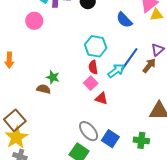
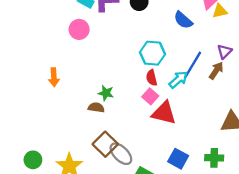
red triangle: (101, 98) -> (164, 113), size x1.6
brown square: (15, 120) -> (105, 144), moved
gray ellipse: (89, 131) -> (121, 154), moved

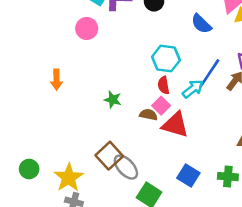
brown semicircle: (96, 107) -> (148, 115), moved

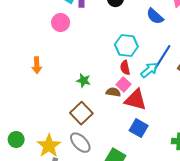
brown square: (109, 156) -> (81, 113), moved
gray ellipse: (126, 167) -> (80, 143), moved
blue square: (188, 176) -> (139, 128), moved

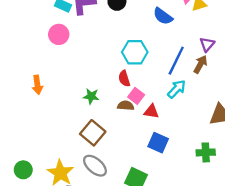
red semicircle: (125, 68) -> (124, 79), moved
cyan arrow: (149, 70) -> (177, 89), moved
red triangle: (136, 100) -> (151, 112), size x0.6

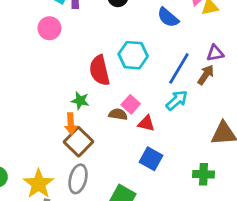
purple triangle: (207, 44) -> (215, 53), turned 35
red semicircle: (124, 79) -> (100, 70), moved, size x1.6
orange arrow: (37, 85) -> (71, 124), moved
gray ellipse: (95, 166) -> (78, 179), turned 60

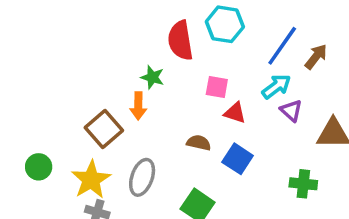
purple triangle: (215, 53) -> (291, 111), moved, turned 48
pink square: (131, 104) -> (217, 87), turned -36
brown semicircle: (118, 114) -> (199, 143), moved
brown square: (79, 142) -> (104, 129), moved

